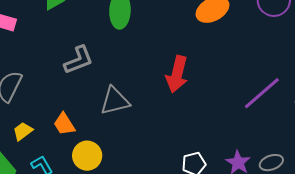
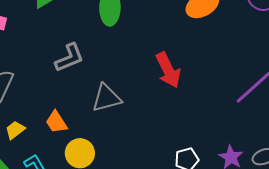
red arrow: (177, 74) -> (168, 70), turned -39

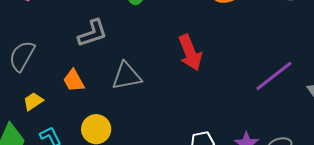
orange trapezoid: (56, 122) -> (74, 81), moved

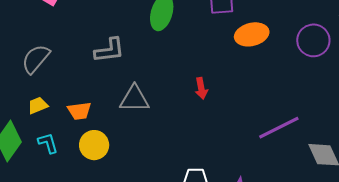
red arrow: (190, 53) -> (201, 88), size x0.6
orange trapezoid: (74, 81) -> (79, 111), moved, turned -80

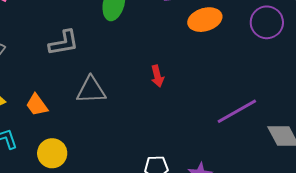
orange trapezoid: (79, 111) -> (37, 105), turned 65
yellow circle: (94, 145) -> (52, 153), moved

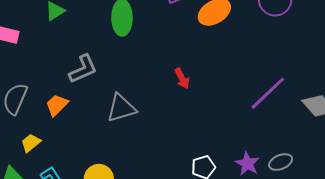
orange trapezoid: (37, 105) -> (57, 105), moved, turned 95

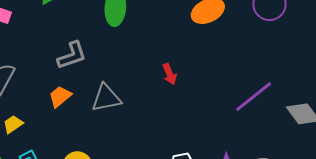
orange trapezoid: (57, 105) -> (60, 96), moved

